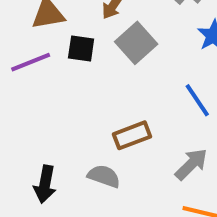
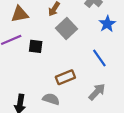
black square: (81, 49) -> (36, 46), moved

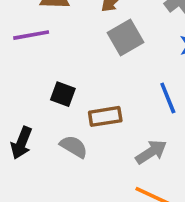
black square: (36, 46) -> (63, 94), moved

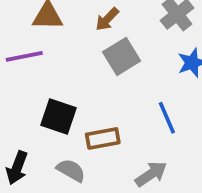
black square: (63, 94) -> (58, 116), size x1.4

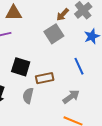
brown arrow: (107, 19) -> (63, 14), moved
gray semicircle: (71, 170) -> (28, 96), turned -105

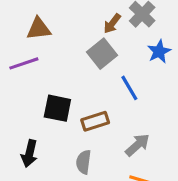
blue line: (79, 66) -> (129, 88), moved
gray semicircle: (28, 96) -> (84, 162), moved

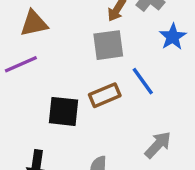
gray square: (102, 54) -> (108, 45), turned 36
brown rectangle: (95, 121) -> (105, 95), moved

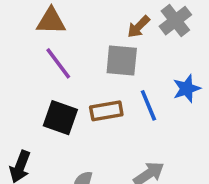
blue star: (173, 37) -> (187, 89), moved
purple line: (21, 64) -> (58, 63), moved, turned 64

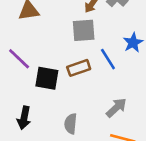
purple line: (58, 63) -> (19, 59), moved

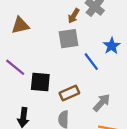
brown rectangle: (79, 68) -> (69, 93), moved

